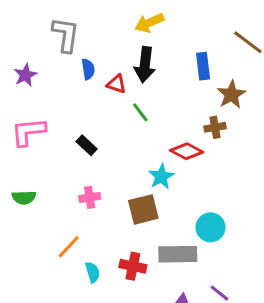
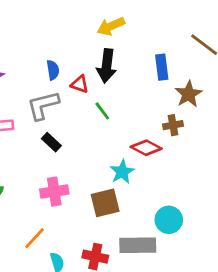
gray L-shape: (66, 35) -> (43, 105), moved, turned -112
pink cross: (90, 197) -> (54, 192), size x1.4

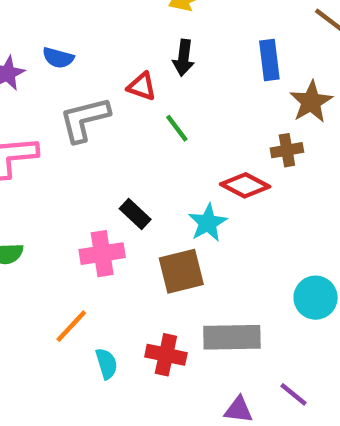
black arrow: (107, 66) -> (184, 58), size x0.7
blue semicircle: (53, 70) -> (58, 58), moved, turned 114
black rectangle: (51, 142) -> (135, 214), moved
cyan circle: (169, 220) -> (316, 298), moved

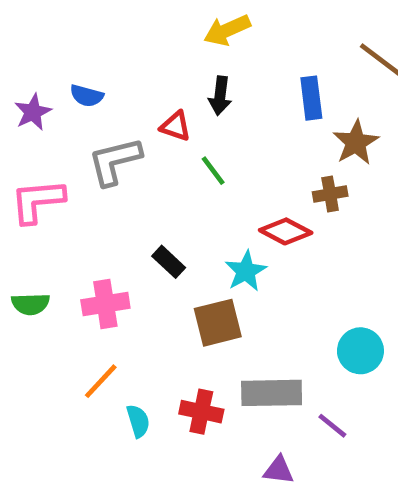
pink cross: (102, 254) -> (105, 304), moved
purple line: (294, 394) -> (332, 426), moved

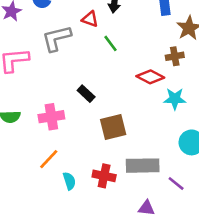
cyan star: (246, 271) -> (175, 99), moved, turned 30

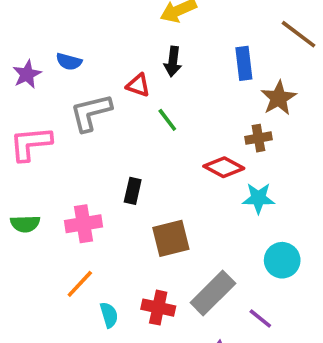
black rectangle: (86, 94) -> (133, 191), turned 60
gray rectangle: (143, 166) -> (213, 293), turned -44

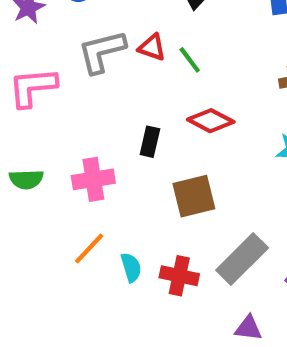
red triangle: (138, 85) -> (152, 47), moved
red diamond: (224, 167) -> (211, 121), moved
cyan semicircle: (109, 315) -> (131, 267), moved

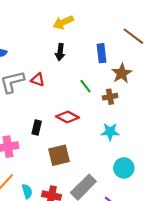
green line: (190, 60) -> (86, 86), moved

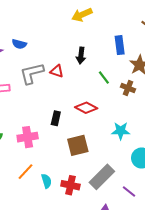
black arrow: (60, 52) -> (81, 56), moved
brown cross: (110, 97) -> (128, 88), turned 32
cyan star: (110, 132) -> (121, 131), moved

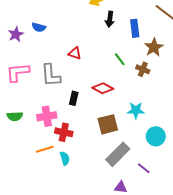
black arrow: (81, 56) -> (110, 19), moved
gray L-shape: (32, 73) -> (51, 75), moved, turned -80
brown square: (78, 145) -> (108, 124), moved
orange line: (25, 172) -> (45, 149), turned 30
red cross: (70, 185) -> (64, 132), moved

